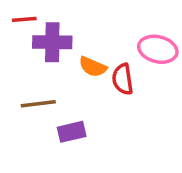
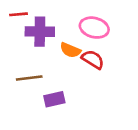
pink ellipse: (158, 49) -> (94, 28), moved
red semicircle: (123, 79) -> (93, 59), turned 130

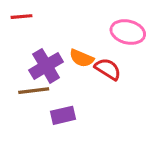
pink ellipse: (94, 28) -> (128, 32), moved
purple cross: (40, 32) -> (46, 66), moved, turned -32

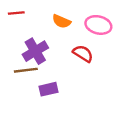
orange semicircle: (82, 58) -> (62, 21), moved

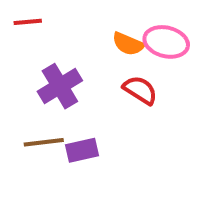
orange semicircle: (62, 21) -> (128, 44), moved
brown line: (26, 70) -> (44, 142), moved

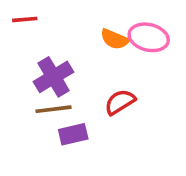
red semicircle: (140, 90) -> (120, 102), moved, turned -64
brown line: (44, 142) -> (53, 109), moved

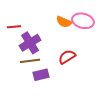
red line: (25, 19) -> (14, 27), moved

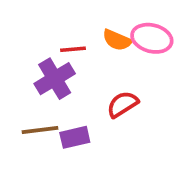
red line: (14, 27) -> (73, 49), moved
brown line: (30, 61) -> (40, 130), moved

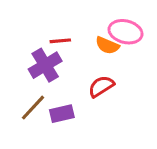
orange semicircle: (117, 40) -> (107, 45), moved
brown line: (40, 130) -> (33, 108), turned -40

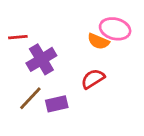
red line: (60, 41) -> (18, 37), moved

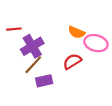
pink ellipse: (115, 29) -> (96, 43), moved
brown line: (30, 98) -> (33, 65), moved

